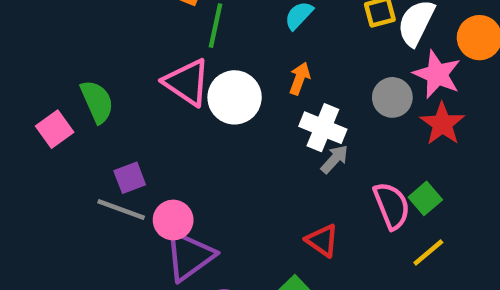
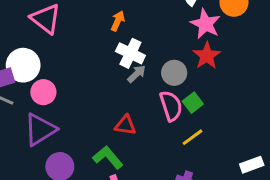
white circle: (235, 97) -> (23, 65), moved
gray circle: (392, 97) -> (174, 73), moved
pink circle: (173, 220) -> (43, 92), moved
red triangle: (322, 240) -> (125, 125), turned -30

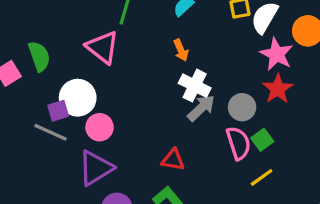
orange arrow: (118, 21) -> (181, 50), turned 132
gray arrow: (137, 74) -> (201, 108), size x1.4
red triangle: (125, 125) -> (173, 160), moved

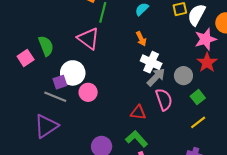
pink star: (277, 54) -> (205, 39), turned 30
pink semicircle: (238, 143) -> (164, 99), moved
purple triangle: (96, 168) -> (46, 126), moved

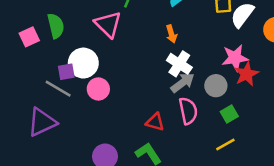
pink star: (205, 39) -> (235, 58), moved

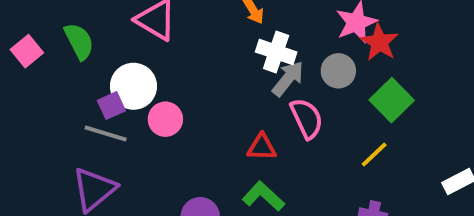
pink square: (29, 37) -> (27, 51), moved
green square: (229, 114) -> (392, 100), moved, size x1.5

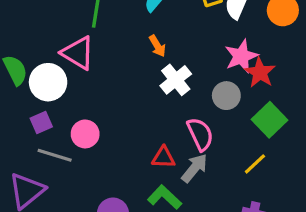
white cross: (276, 52) -> (176, 80), turned 32
gray arrow: (288, 79) -> (195, 168), moved
white circle: (133, 86) -> (48, 82), moved
gray line: (106, 133) -> (55, 155), moved

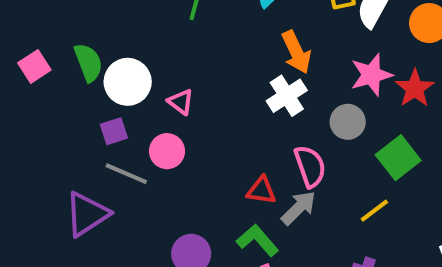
orange arrow: (157, 46) -> (296, 52), moved, size x1.5
pink triangle: (78, 53) -> (181, 102), moved, size x0.6
red star: (260, 73) -> (415, 88), moved

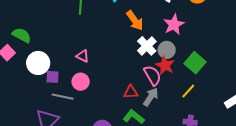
green semicircle: (88, 62) -> (22, 35), moved, turned -30
white circle: (128, 82) -> (38, 63), moved
red star: (415, 88) -> (165, 65), moved
white cross: (287, 96) -> (147, 46), moved
purple square: (114, 131) -> (52, 77), turned 32

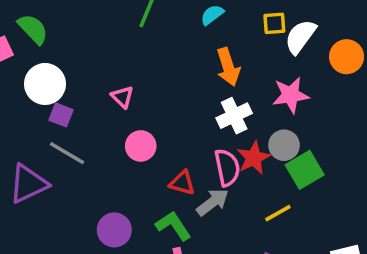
gray circle: (167, 50) -> (284, 145), moved
pink circle: (81, 82) -> (141, 146), moved

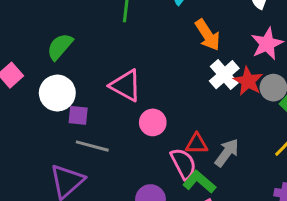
green semicircle: (33, 29) -> (60, 47), moved, turned -80
pink triangle: (122, 97) -> (126, 85), size x1.6
red star: (254, 158) -> (248, 81), moved
pink semicircle: (227, 168) -> (183, 164), moved

